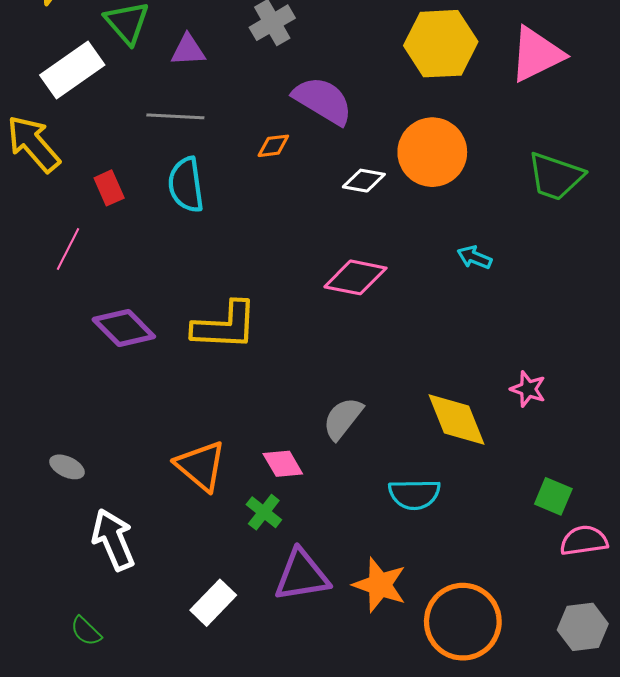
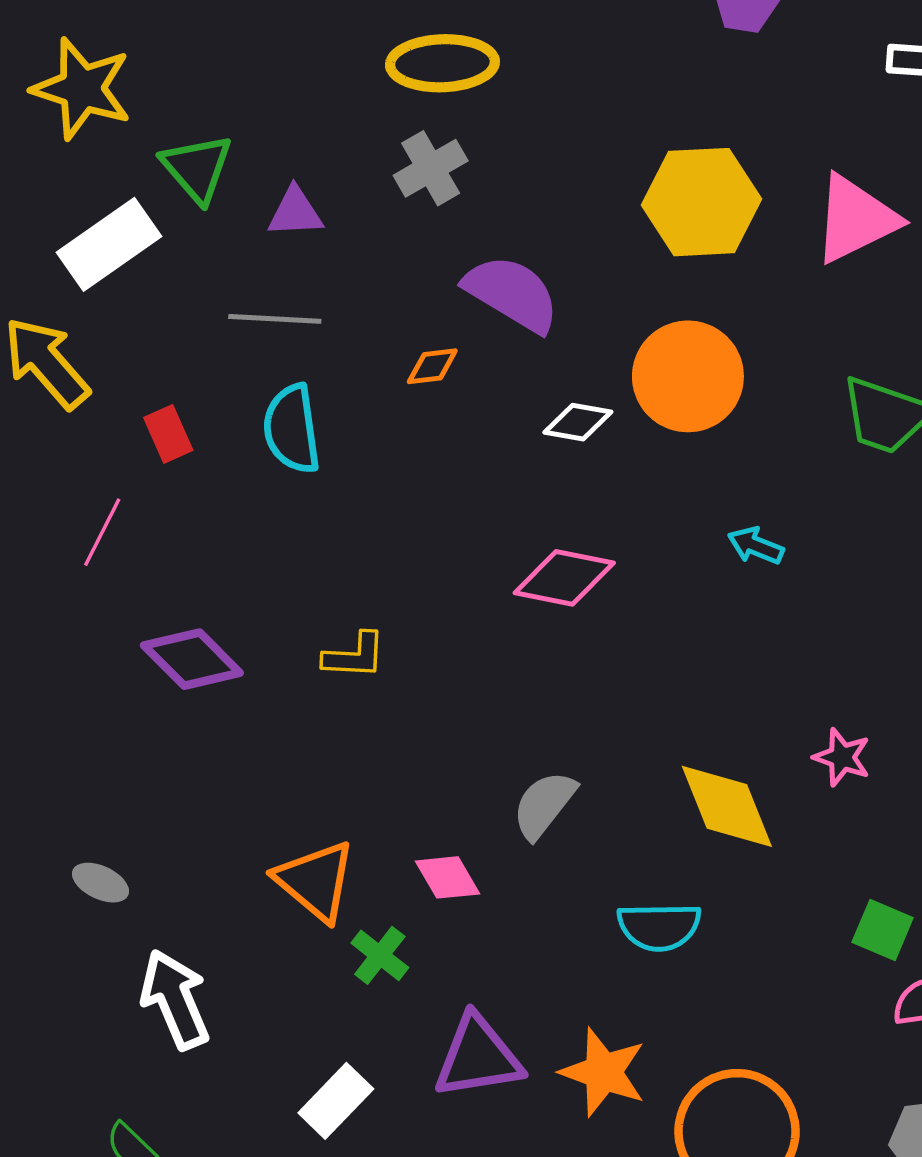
yellow L-shape: (225, 326) -> (354, 656), size x0.6
green cross: (264, 512) -> (380, 955), moved

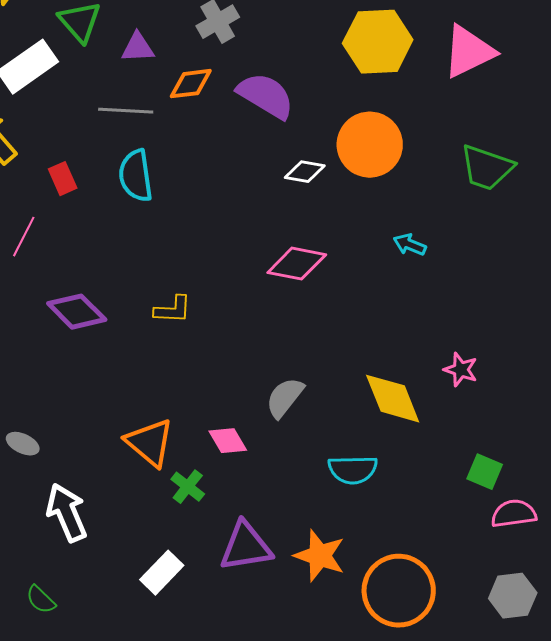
orange diamond: (432, 366) -> (191, 84), moved, size x1.4

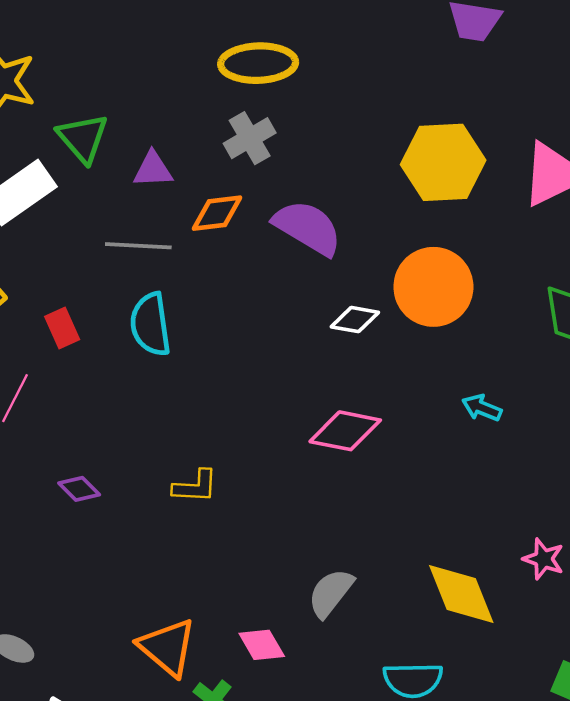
purple diamond: (77, 312) -> (79, 489), size x0.6

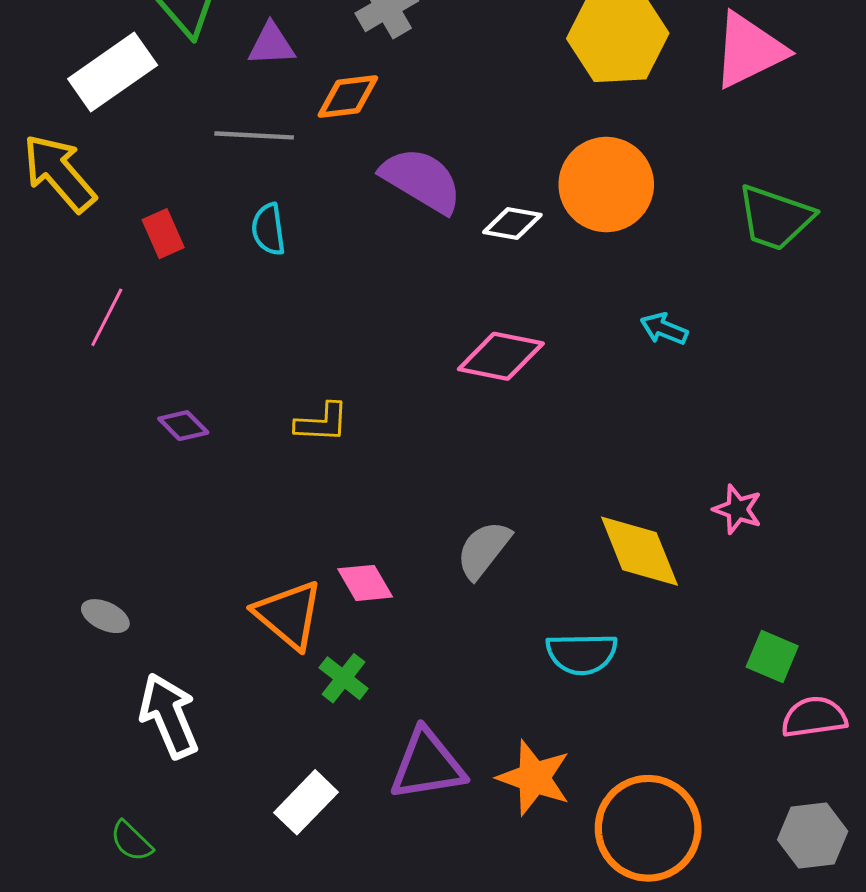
purple semicircle: (308, 228) -> (421, 180), moved
cyan semicircle: (150, 324) -> (268, 229), size x0.7
pink diamond: (262, 645) -> (365, 583), moved

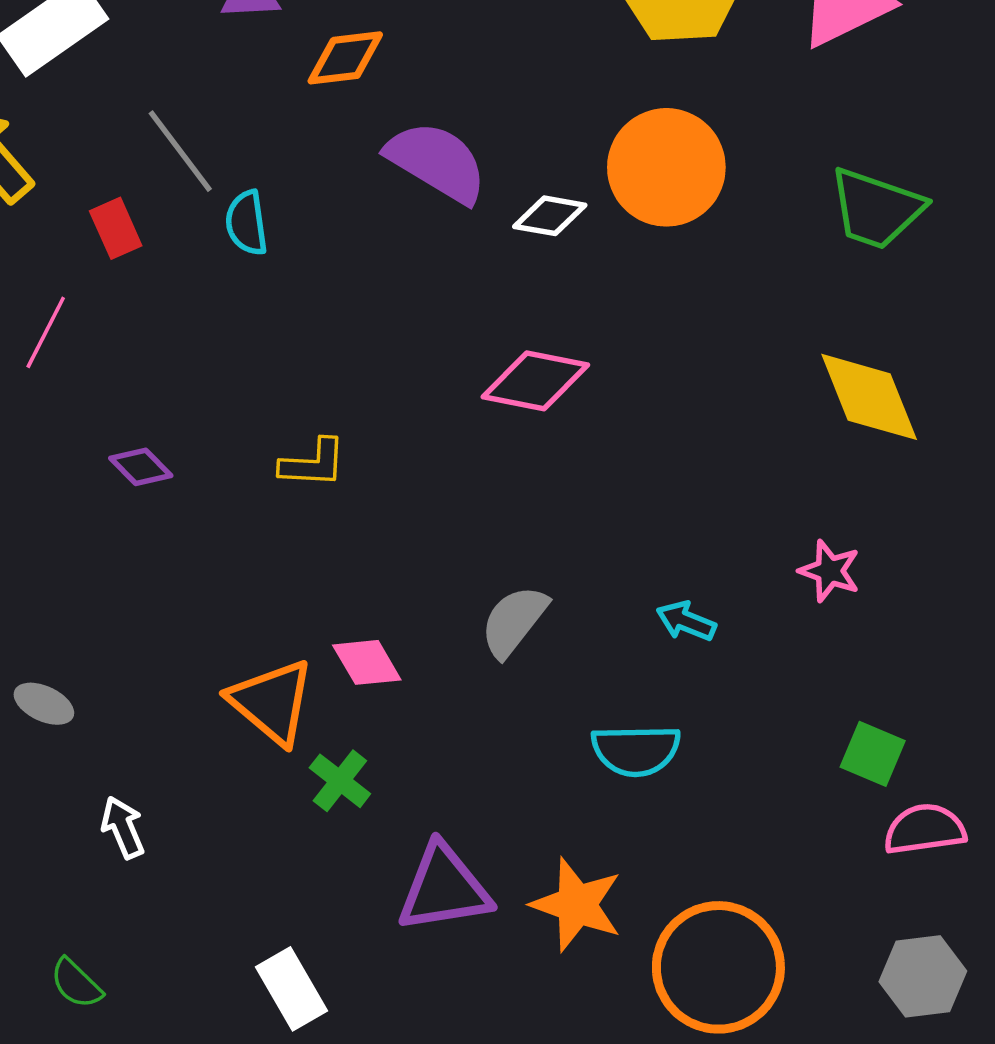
gray line: (254, 135) -> (180, 151), moved, turned 50
cyan arrow: (664, 329) -> (686, 621), moved
yellow diamond: (639, 551) -> (869, 397), moved
white arrow: (169, 716) -> (123, 827), size x0.6
white rectangle: (306, 802) -> (291, 989), moved, turned -74

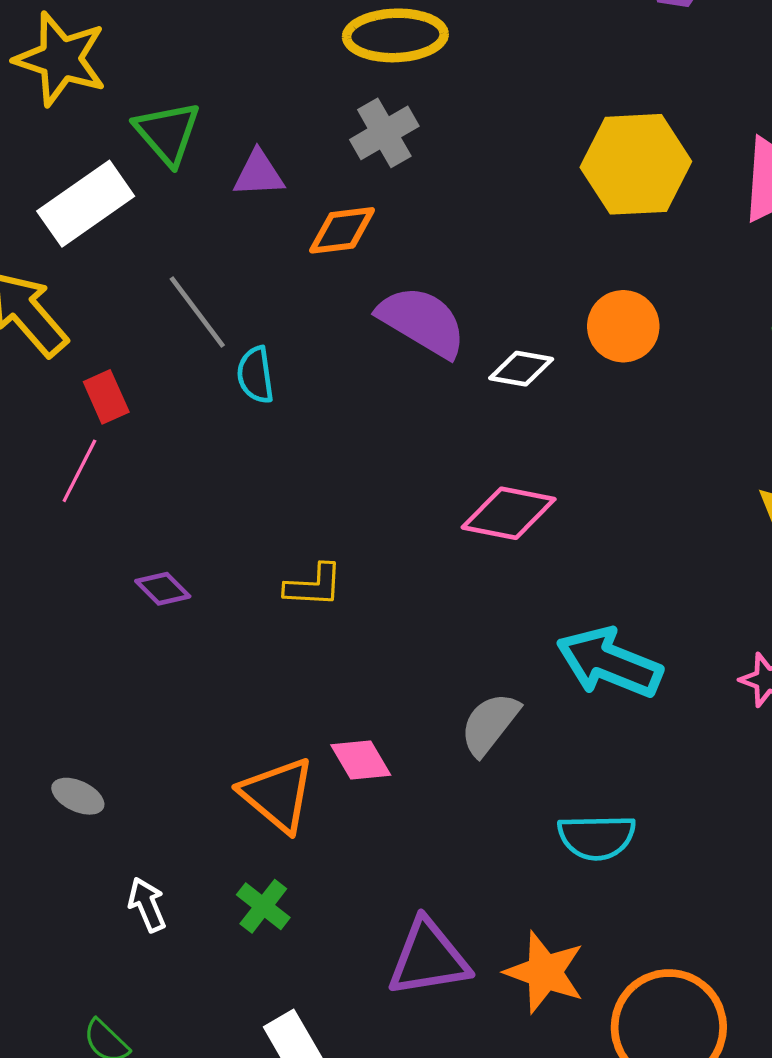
orange circle: (666, 167) -> (623, 326), size x0.7
red rectangle: (116, 228) -> (106, 397), moved
cyan arrow: (686, 621) -> (609, 663), moved, size x2.0
green cross: (340, 781) -> (263, 906), moved

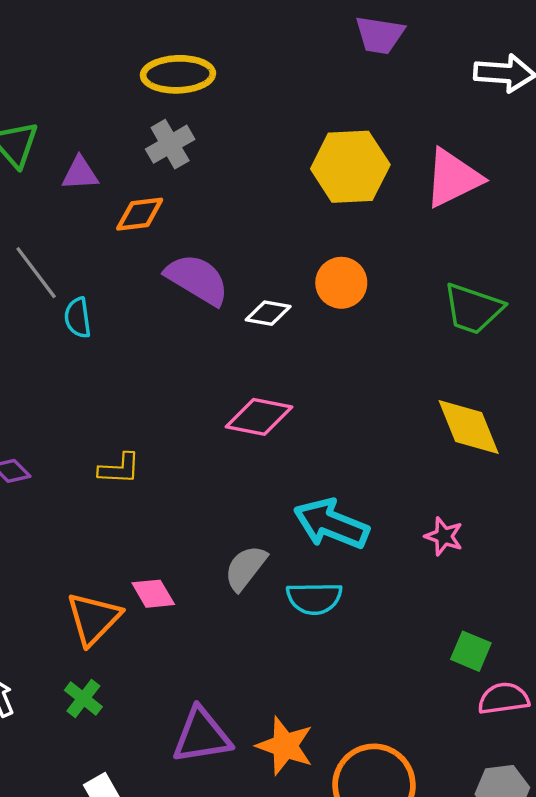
orange triangle: (277, 795) -> (93, 619), turned 34
cyan semicircle: (597, 837) -> (314, 598), moved

